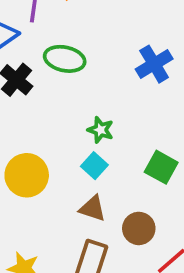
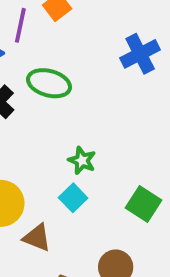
blue cross: (154, 64) -> (140, 54), moved
brown triangle: (93, 208) -> (37, 238), moved

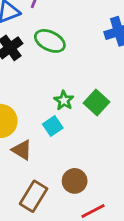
green square: (143, 204) -> (96, 103), moved

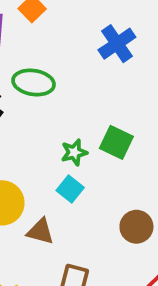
green star: (64, 100) -> (74, 152), turned -30
brown circle: (75, 181) -> (136, 227), moved

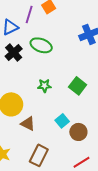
green star: (74, 152) -> (44, 86), moved
cyan square: (70, 189) -> (62, 121), moved

